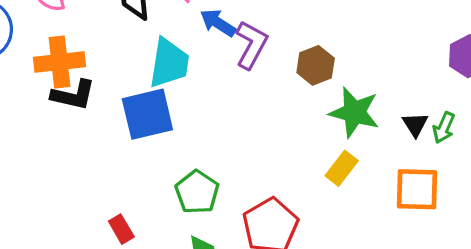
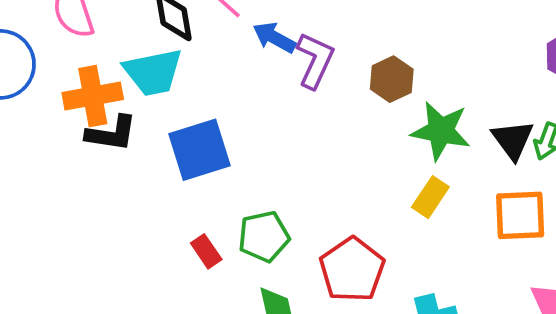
cyan trapezoid: (169, 63) -> (153, 72), moved, turned 74
black triangle: (415, 124) -> (513, 140), size x1.4
green pentagon: (197, 192) -> (264, 237), turned 30
red rectangle: (121, 229) -> (206, 251), moved

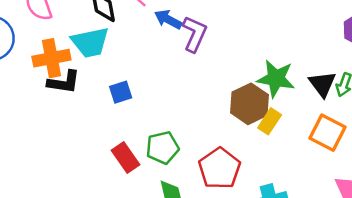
brown hexagon: (392, 79) -> (250, 104), moved, size x1.4
blue square: (200, 150) -> (121, 92), size x0.6
orange square: (520, 215) -> (328, 133), turned 30
red rectangle: (206, 251) -> (125, 158), size x1.4

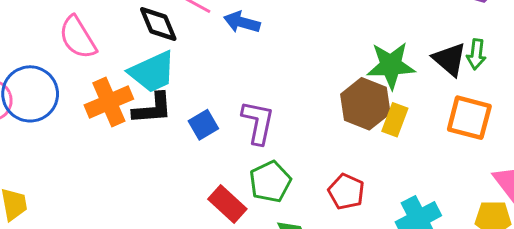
purple L-shape: (195, 34) -> (258, 122), moved
black L-shape: (64, 82) -> (152, 109), moved
red pentagon: (220, 168) -> (346, 192), size x0.7

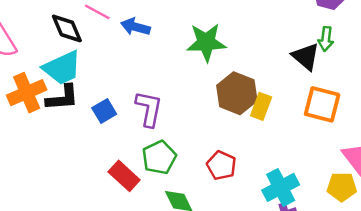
green arrow: (476, 54) -> (326, 39), moved
green star: (391, 65) -> (206, 42), moved

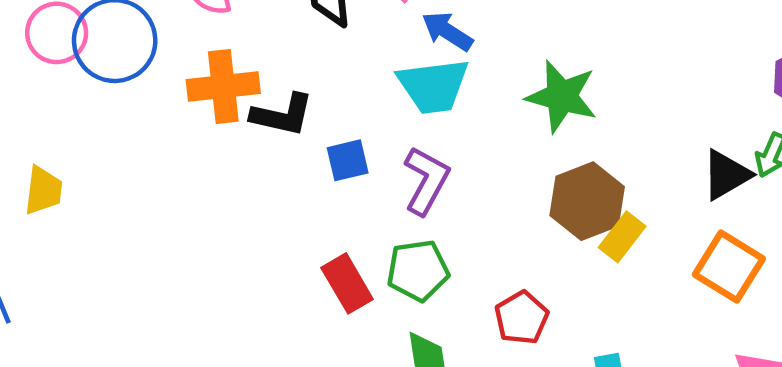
black triangle: (306, 57) -> (726, 175), turned 32
cyan trapezoid: (62, 68) -> (433, 86), moved

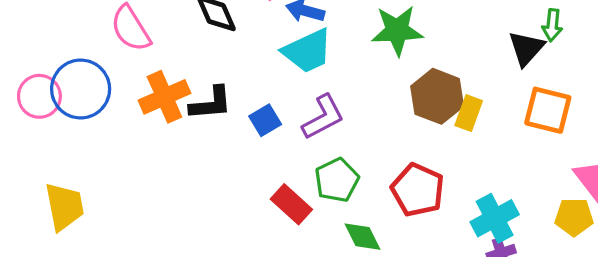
purple L-shape: (426, 181) -> (323, 117), turned 51
yellow trapezoid: (43, 190) -> (64, 207), size x1.4
red pentagon: (522, 318) -> (418, 190), size x1.4

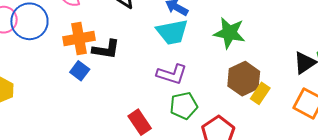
purple L-shape: (323, 117) -> (172, 74), turned 32
blue square: (265, 120) -> (80, 71), moved, turned -36
green pentagon: (337, 180) -> (184, 106), moved

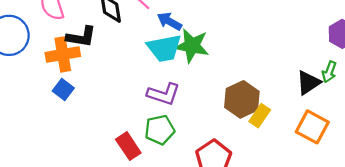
green star: (229, 33) -> (192, 46), moved
black L-shape: (106, 49) -> (81, 37), moved
green pentagon: (184, 106) -> (160, 130), moved

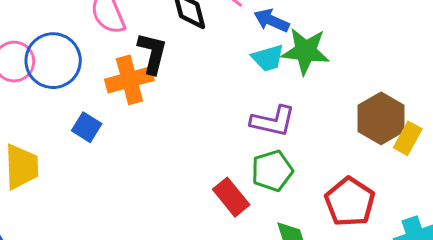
black L-shape: (81, 37) -> (152, 53), turned -80
cyan trapezoid: (164, 48) -> (268, 58), size x0.7
blue square: (63, 90) -> (87, 127), moved

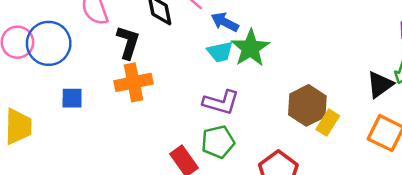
green star: (306, 51) -> (250, 48), turned 30
orange cross: (129, 80) -> (133, 82), moved
blue square: (87, 127) -> (72, 98), turned -35

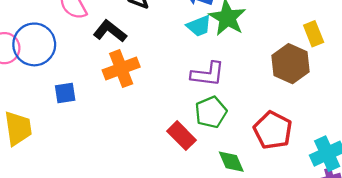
black L-shape: (128, 42) -> (110, 31), turned -60
yellow rectangle: (328, 123) -> (314, 34), moved, turned -45

